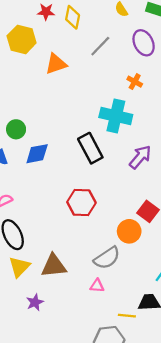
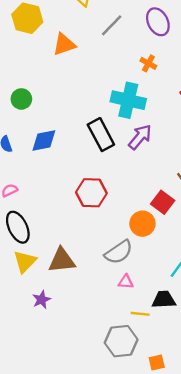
green circle: (16, 129) -> (21, 99), moved
purple arrow: (140, 157) -> (140, 137), moved
pink triangle: (97, 286) -> (126, 282), moved

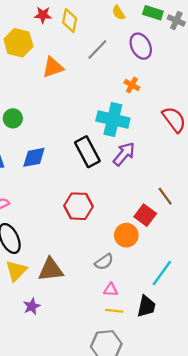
gray semicircle: (119, 252) -> (104, 262), size x0.7
black trapezoid: (164, 300) -> (146, 306), turned 105
yellow line: (140, 314) -> (114, 311), moved

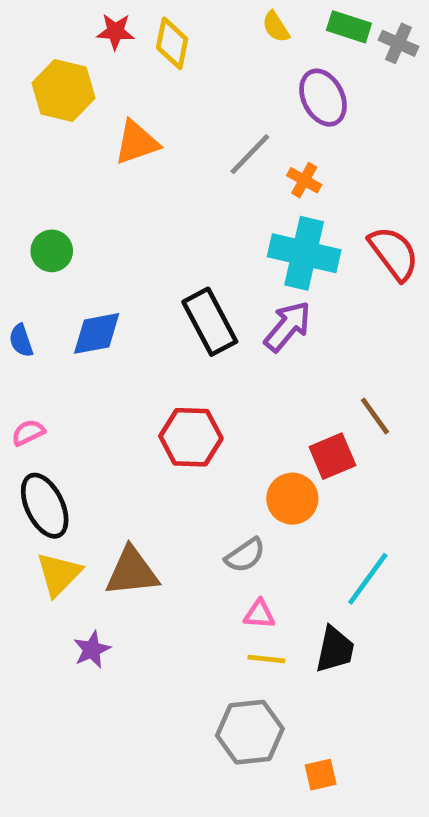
gray line: (97, 49) -> (250, 154), moved
cyan cross: (113, 119) -> (304, 253), moved
red square: (145, 215) -> (332, 456), turned 30

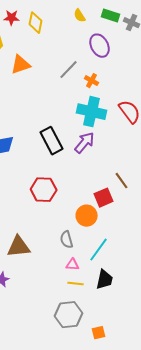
gray semicircle: (245, 555) -> (67, 240), turned 108
cyan line: (368, 579) -> (99, 250), moved

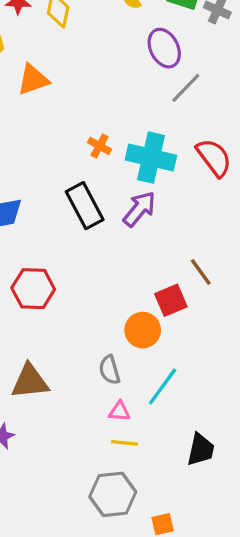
gray line: (69, 70) -> (186, 88), moved
orange cross: (92, 81) -> (100, 146), moved
red hexagon: (44, 190) -> (33, 289), moved
black trapezoid: (105, 280) -> (201, 450), moved

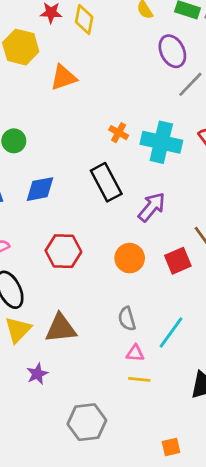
purple arrow: (139, 209) -> (152, 207), moved
orange circle: (143, 330) -> (130, 258), moved
gray hexagon: (113, 494) -> (87, 422), moved

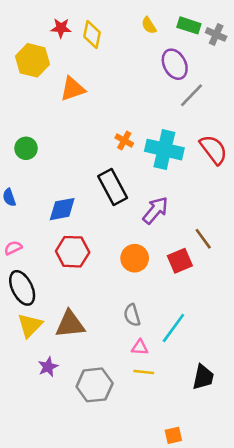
blue diamond: (40, 189) -> (62, 209), moved
gray hexagon: (87, 422) -> (95, 385), moved

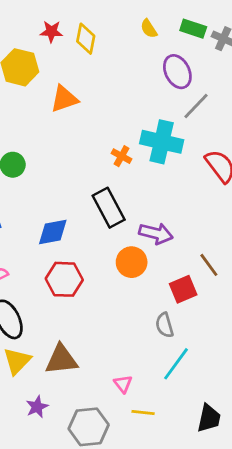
cyan cross: (164, 150) -> (162, 142), moved
purple arrow: (155, 210) -> (156, 233), turned 64
orange circle: (135, 258) -> (132, 262), moved
gray semicircle: (132, 315) -> (165, 325), moved
pink triangle: (140, 347) -> (123, 384), moved, turned 48

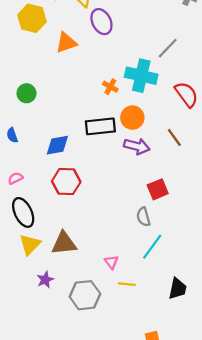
purple ellipse: (177, 72) -> (101, 22), moved
black rectangle: (109, 208) -> (100, 126), turned -68
orange circle: (132, 262) -> (132, 118), moved
brown line: (209, 265) -> (174, 137), moved

